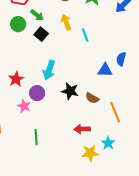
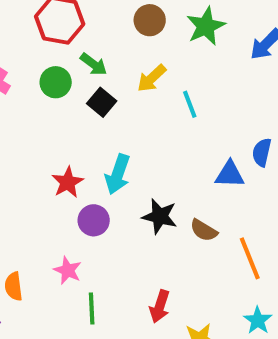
yellow arrow: (66, 22) -> (152, 78), turned -112
red star: (16, 79) -> (68, 182), moved
pink star: (24, 106) -> (68, 270), moved
red arrow: (82, 129) -> (160, 306), moved, turned -70
cyan star: (108, 143) -> (258, 320), moved

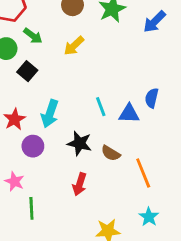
black square: (102, 102) -> (27, 71), moved
cyan line: (190, 104) -> (101, 107), moved
red arrow: (160, 306) -> (80, 184), moved

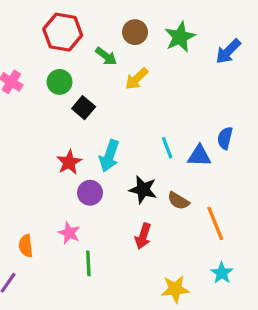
green arrow: (33, 36) -> (106, 56), moved

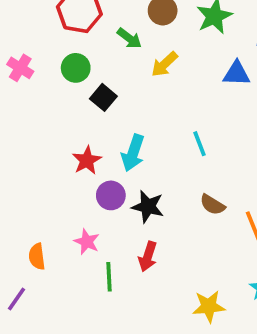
blue triangle: (199, 156) -> (237, 73), moved
black star: (143, 190) -> (148, 207), moved
red arrow: (143, 236) -> (148, 256), moved

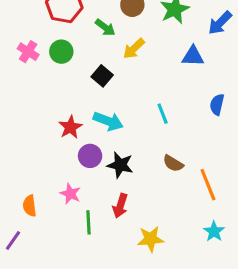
pink cross: (20, 68) -> (28, 52), moved
black square: (103, 97) -> (102, 76), moved
cyan arrow: (133, 153) -> (108, 121), turned -88
yellow star: (209, 306) -> (150, 239), moved

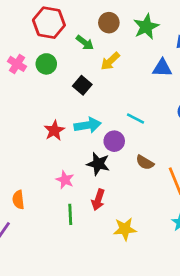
cyan line: (163, 114) -> (136, 119), turned -42
cyan arrow: (108, 121) -> (88, 125), turned -30
purple circle: (90, 156) -> (114, 141), moved
pink star: (70, 194) -> (65, 180), moved

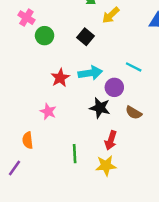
green circle: (46, 64) -> (45, 36), moved
brown semicircle: (145, 162) -> (134, 113), moved
pink star: (65, 180) -> (48, 111), moved
red arrow: (98, 200) -> (111, 140), moved
yellow star: (125, 229) -> (106, 166), moved

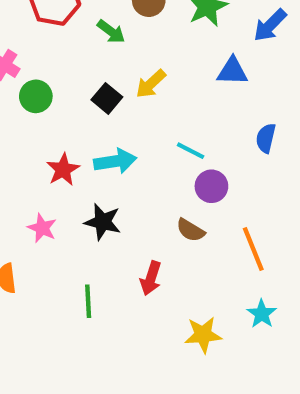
yellow arrow: (111, 15) -> (151, 84), moved
purple circle: (114, 87) -> (211, 186), moved
black star: (100, 108) -> (103, 222), moved
yellow star: (106, 166) -> (203, 335), moved

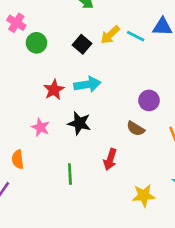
cyan line: (191, 151) -> (136, 36), moved

